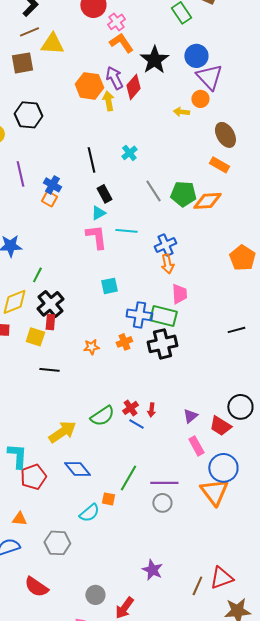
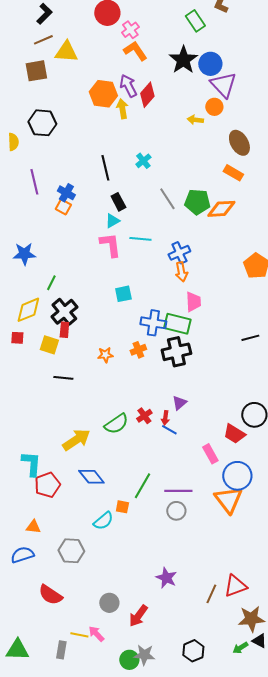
black star: (154, 60) -> (183, 60), moved
purple triangle: (190, 416) -> (179, 403), moved
blue line: (136, 424) -> (169, 430), moved

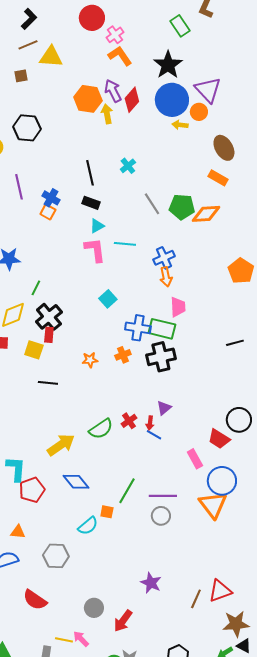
blue circle: (210, 64) -> (172, 100), moved, size x1.4
brown square: (36, 71) -> (21, 76), size x0.6
black rectangle: (118, 202) -> (91, 203), moved, turned -42
cyan square: (123, 294) -> (108, 299), turned -30

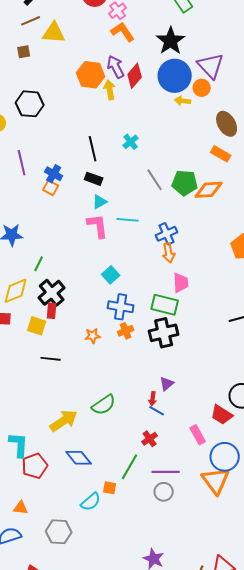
blue cross: (138, 328) -> (121, 307), moved
red cross: (129, 421) -> (150, 439), moved

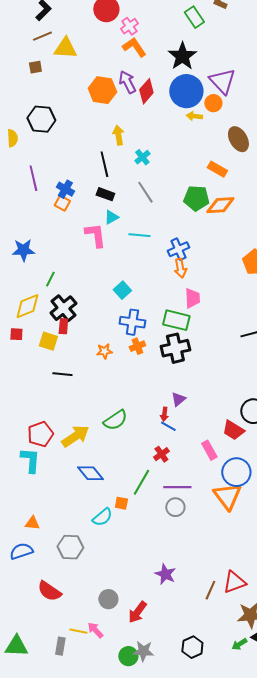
yellow arrow: (110, 90) -> (118, 135), moved
orange rectangle: (221, 154) -> (217, 169), moved
gray line: (155, 180) -> (145, 192), moved
pink L-shape: (98, 226) -> (95, 235), moved
red pentagon: (35, 466) -> (40, 434), moved

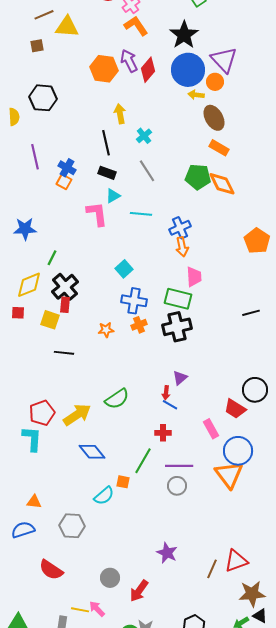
brown ellipse: (238, 139) -> (214, 118), moved
orange diamond: (220, 205) -> (222, 184), turned 68
red cross: (161, 454) -> (163, 433), turned 35

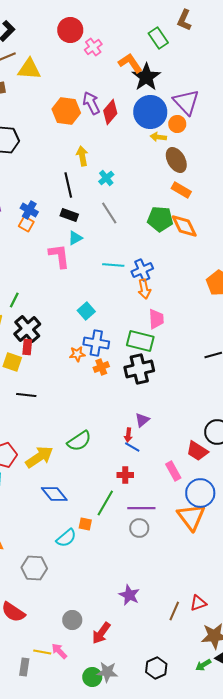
orange L-shape: (136, 26) -> (130, 63), moved
cyan line: (141, 214) -> (113, 265), moved
orange star: (106, 330) -> (77, 354), moved
red triangle: (236, 561) -> (198, 603), size x0.7

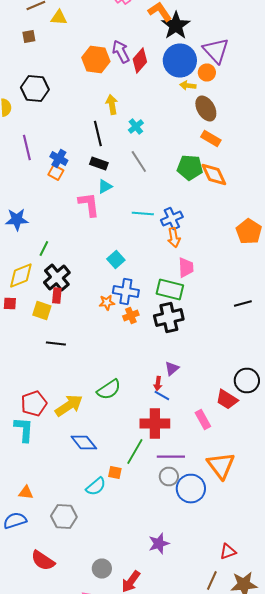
yellow triangle: (29, 69) -> (59, 18), size x0.7
red cross: (125, 475) -> (155, 424), size x1.8
blue circle: (200, 493) -> (191, 488), moved
purple star: (129, 595) -> (159, 544), turned 30
brown line: (174, 611) -> (212, 580), moved

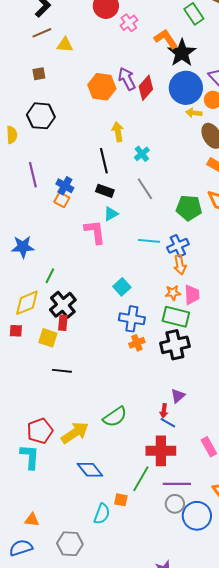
brown square: (29, 36) -> (39, 74), moved
green pentagon: (190, 168) -> (189, 208), moved
orange star: (107, 302) -> (173, 293), moved
cyan semicircle: (96, 486) -> (102, 514), turned -30

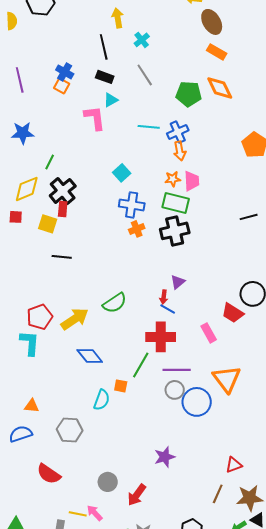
purple line: (33, 175) -> (20, 80), moved

